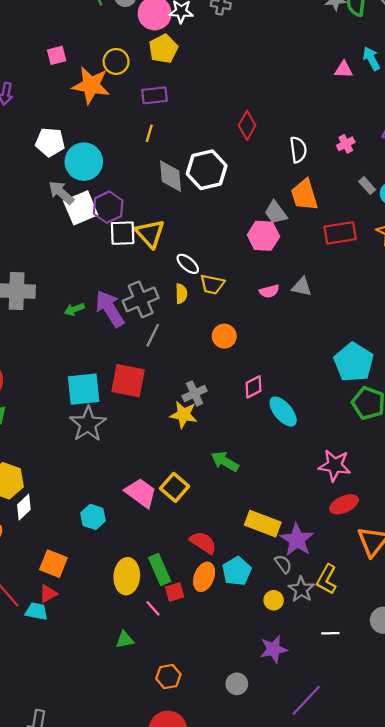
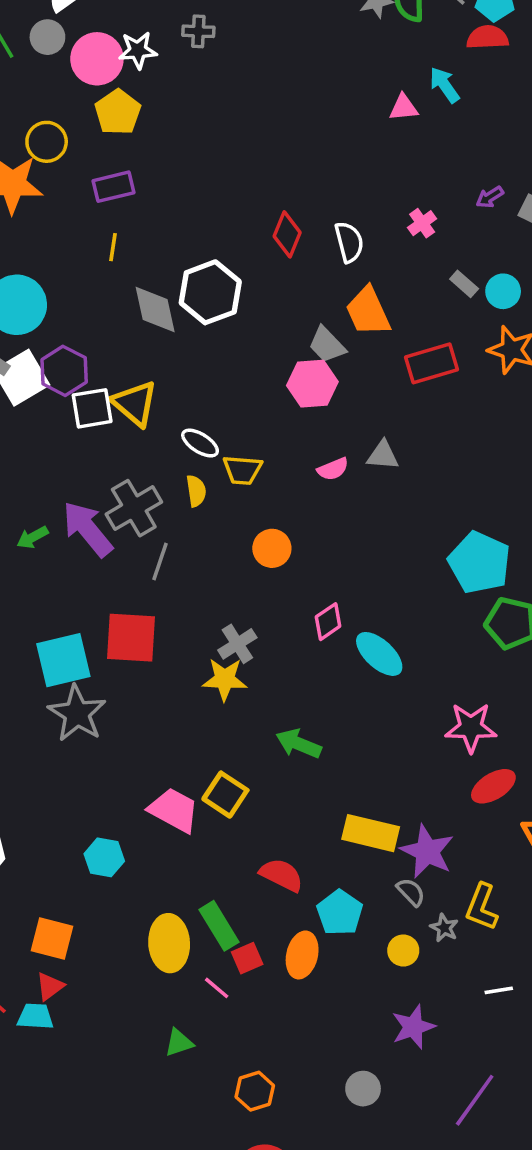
red diamond: (247, 125) -> (287, 234), moved
orange ellipse: (204, 577) -> (302, 955), moved
gray star: (301, 589) -> (444, 928), size x0.7

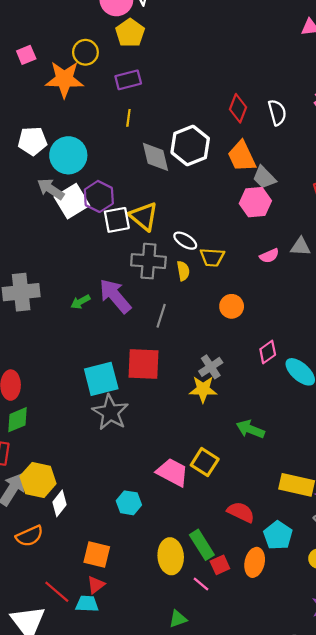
orange trapezoid: (368, 311) -> (242, 156), moved
gray cross: (134, 508) -> (148, 261), moved, turned 36

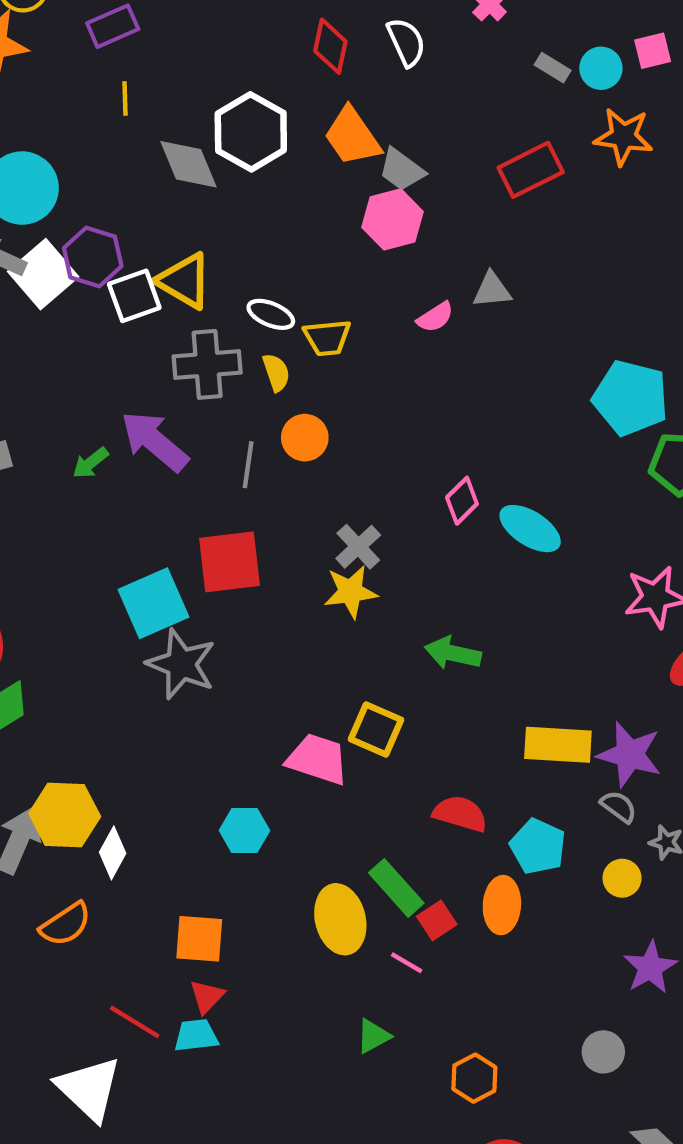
orange circle: (232, 306) -> (305, 438), moved

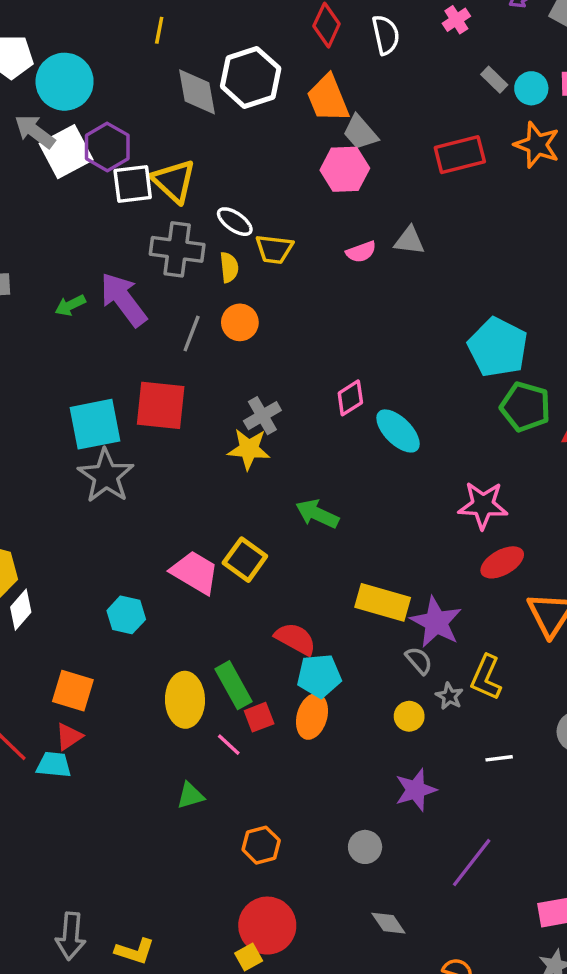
cyan pentagon: (538, 846) -> (319, 676), moved, turned 30

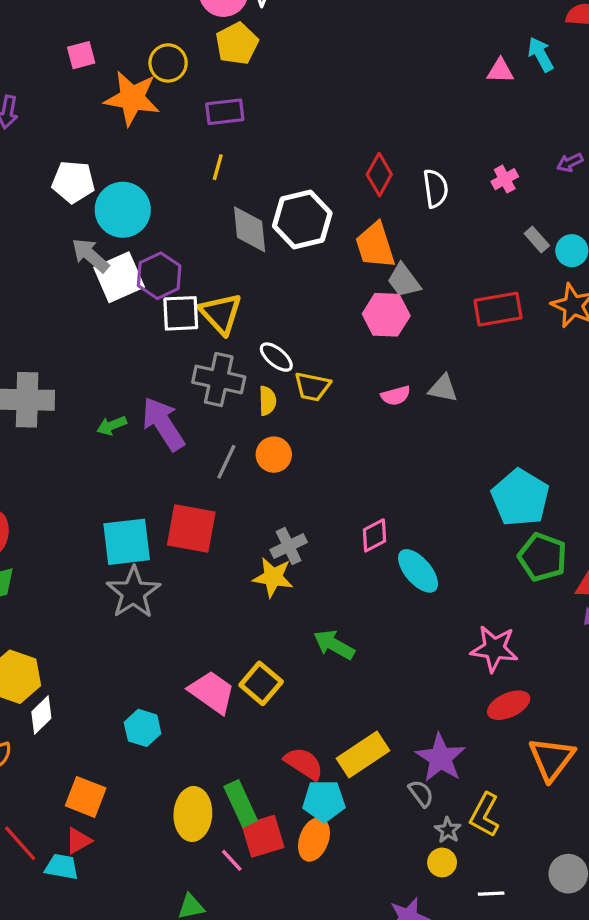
yellow rectangle: (383, 602) -> (363, 755), moved, turned -54
yellow circle: (409, 716) -> (442, 862), moved
red square: (259, 717) -> (263, 836), size x1.5

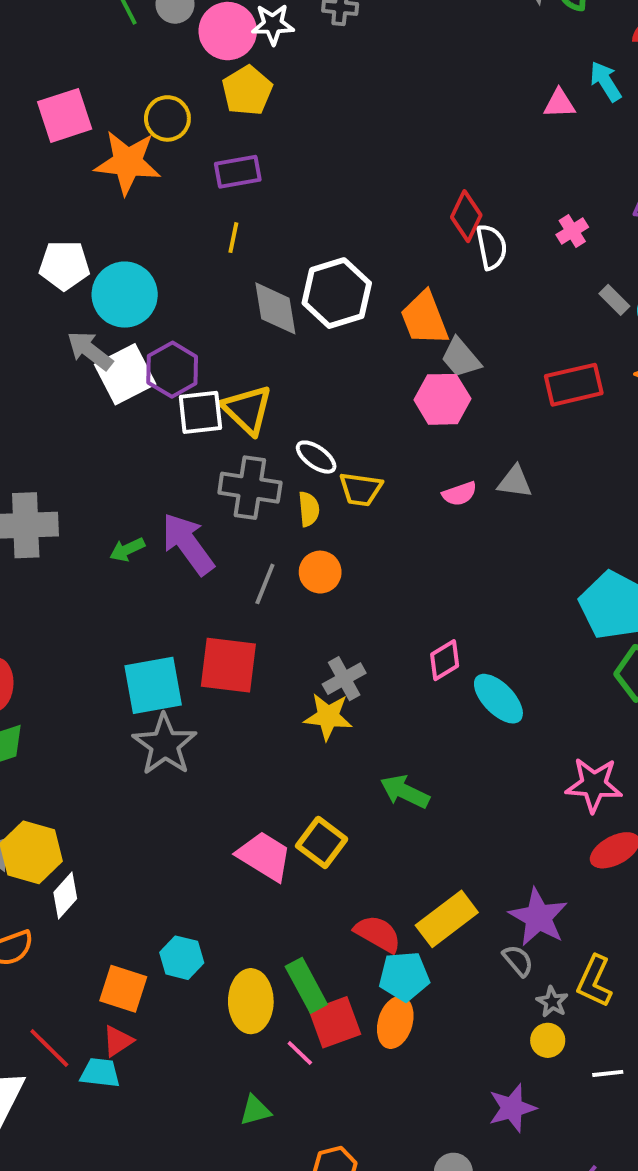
pink square: (81, 55) -> (65, 115), size x1.6
red diamond: (379, 175) -> (466, 216), moved
cyan hexagon: (143, 728) -> (182, 958), moved

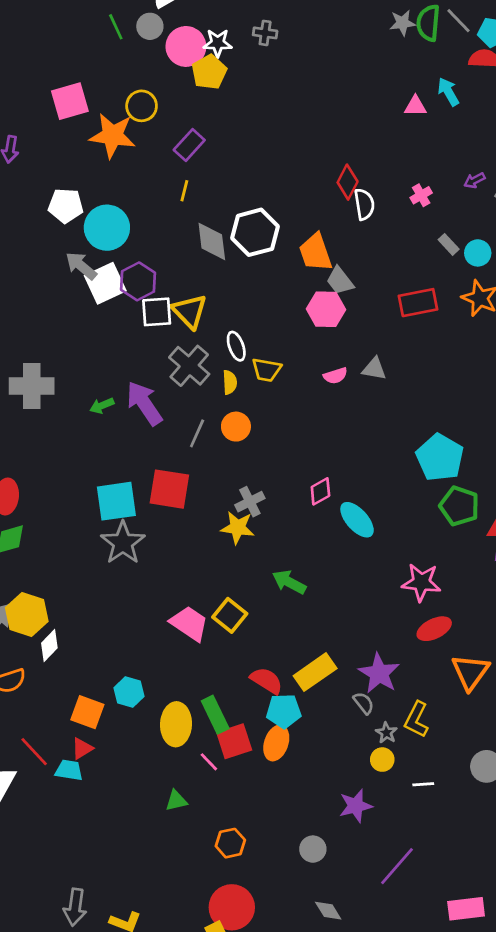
yellow pentagon: (247, 91) -> (209, 72), moved
purple rectangle: (238, 172) -> (189, 145), turned -40
white ellipse: (316, 457) -> (236, 346), turned 32
gray cross: (250, 488) -> (189, 366), turned 30

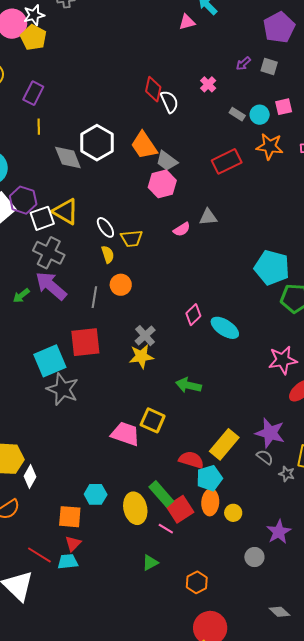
gray cross: (189, 366) -> (49, 253), moved
yellow circle: (382, 760) -> (233, 513), moved
gray circle: (313, 849) -> (254, 557), moved

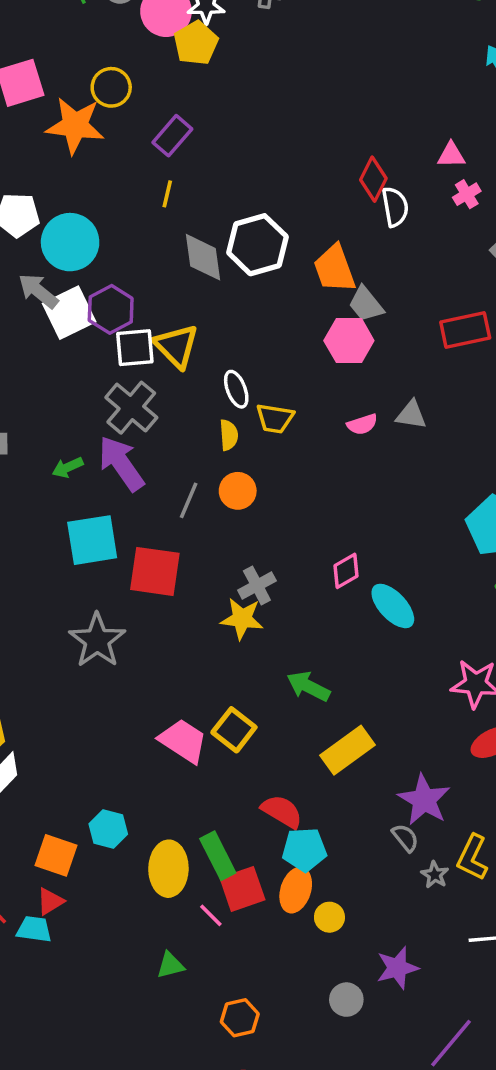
pink triangle: (187, 22) -> (451, 155), moved
cyan square: (50, 361) -> (92, 540), moved
yellow rectangle: (224, 444) -> (348, 750), moved

